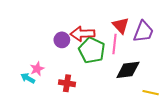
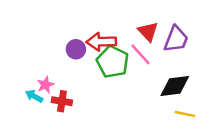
pink line: (114, 44) -> (141, 54), turned -48
black diamond: (128, 70) -> (175, 86), moved
red cross: (67, 83) -> (62, 101), moved

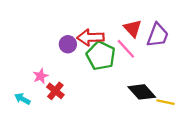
black diamond: (175, 86) -> (142, 92), moved, turned 56
cyan arrow: (34, 96) -> (22, 99), moved
red cross: (62, 101) -> (55, 91), turned 30

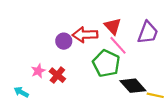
red triangle: (133, 28) -> (113, 26), moved
green pentagon: (101, 56) -> (106, 63), moved
red cross: (55, 91) -> (57, 75), moved

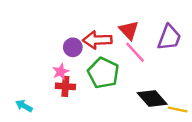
green pentagon: (106, 63) -> (103, 73), moved
pink star: (38, 71) -> (61, 72), moved
red cross: (57, 75) -> (65, 86), turned -35

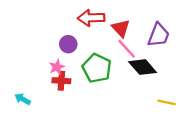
red arrow: (97, 40) -> (91, 18), moved
black diamond: (152, 99) -> (143, 67), moved

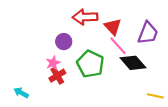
red cross: (61, 81) -> (57, 76), turned -35

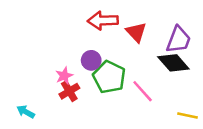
purple circle: (64, 42) -> (91, 60), moved
pink line: (118, 46) -> (143, 91), moved
black diamond: (133, 63) -> (173, 63), moved

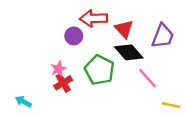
purple circle: (91, 60) -> (74, 36), moved
black diamond: (173, 63) -> (129, 52), moved
pink line: (143, 91) -> (148, 78), moved

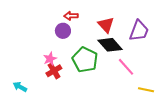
red arrow: (94, 18) -> (71, 16), moved, size x0.6

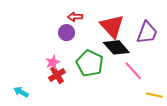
red triangle: (106, 25) -> (112, 26), size x1.4

